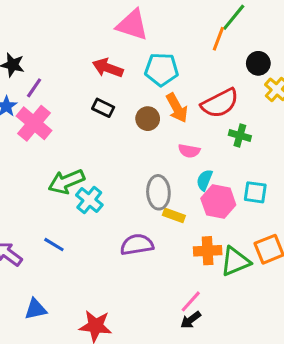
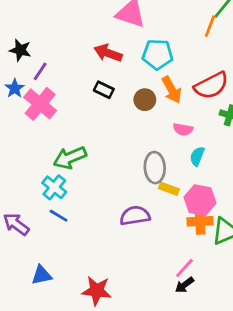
cyan cross: (89, 200) -> (54, 187), moved
pink hexagon: (218, 202) -> (200, 200), moved

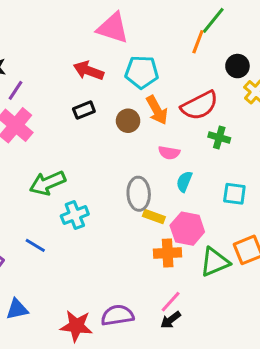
black rectangle: (104, 90) -> (84, 110), turned -48
cyan cross: (54, 187) -> (75, 215), moved, turned 30
purple semicircle: (135, 216) -> (117, 315), moved
orange cross: (200, 221) -> (168, 253), moved

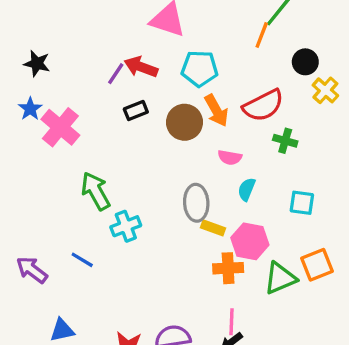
purple line: (16, 90) -> (116, 74), moved
brown circle: (128, 121) -> (184, 122), size x1.4
green arrow: (47, 183) -> (96, 191), turned 84
pink line: (171, 302) -> (231, 322), turned -40

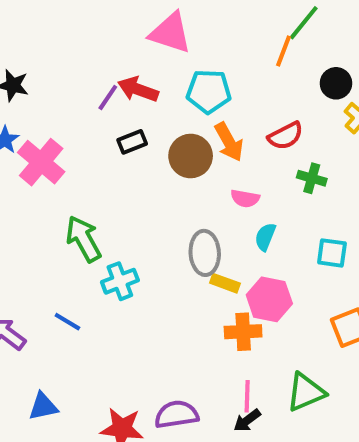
red semicircle: (263, 105) -> (285, 136), size x0.7
green triangle: (280, 278) -> (306, 392), moved

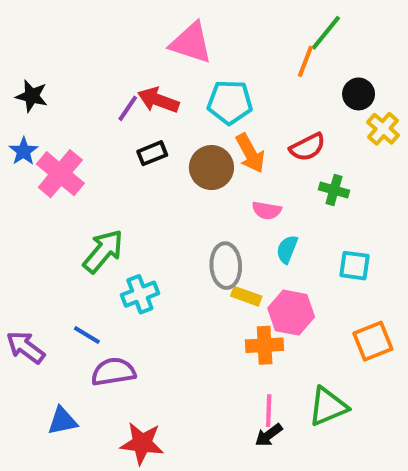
green arrow: (84, 239) -> (103, 251), turned 69
purple semicircle: (176, 414) -> (113, 372), moved

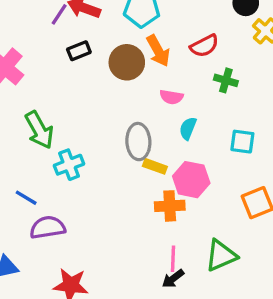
green arrow: (103, 251) -> (39, 130), turned 111

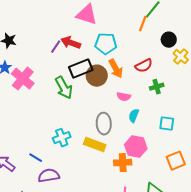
black rectangle: (79, 51) -> (81, 69), moved, size x1.6
green cross: (226, 80) -> (157, 87), turned -32
green arrow: (39, 130) -> (64, 88), moved
yellow rectangle: (155, 166) -> (95, 145), moved, size x1.5

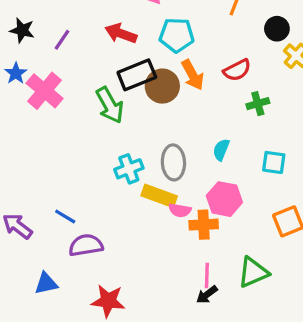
purple line: (56, 47) -> (62, 40), moved
pink semicircle: (124, 97) -> (180, 210), moved
cyan cross: (62, 138) -> (129, 169), moved

